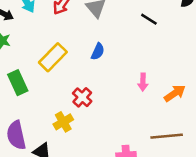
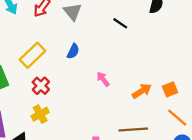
pink arrow: (143, 82) -> (103, 79), moved, turned 140
red cross: (82, 97) -> (41, 86), moved

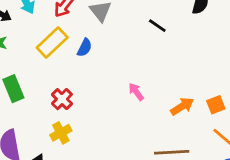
blue semicircle: (73, 51) -> (85, 48), moved
yellow rectangle: (32, 55) -> (52, 42), moved

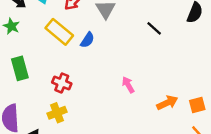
yellow rectangle: (52, 42) -> (59, 32), turned 76
red cross: (62, 99) -> (62, 83), turned -30

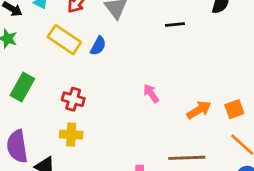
black line: (154, 28) -> (175, 25), turned -42
green rectangle: (20, 68) -> (22, 87), turned 50
yellow cross: (57, 113) -> (71, 135), turned 30

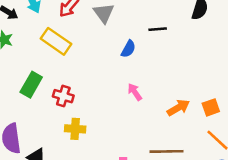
blue semicircle: (98, 46) -> (128, 49), moved
green rectangle: (22, 87) -> (31, 85), moved
yellow cross: (71, 135) -> (75, 129), moved

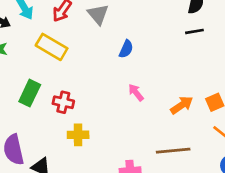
black line: (158, 29) -> (194, 31), moved

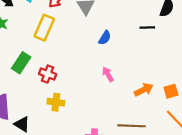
black line: (194, 31) -> (147, 28), moved
yellow rectangle: (52, 47) -> (44, 28), turned 75

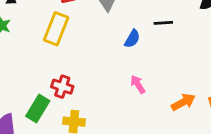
black line: (147, 28) -> (163, 23), moved
green rectangle: (21, 63) -> (38, 108), moved

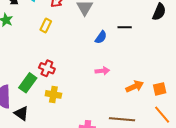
yellow rectangle: (56, 29) -> (46, 26), size x0.6
pink arrow: (138, 84) -> (102, 71), turned 112

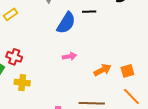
yellow rectangle: (46, 26) -> (11, 14), turned 32
blue semicircle: (101, 37) -> (66, 23), size x1.6

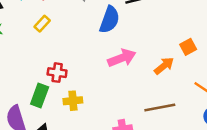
pink arrow: (69, 56) -> (122, 58), size x1.6
orange square: (127, 71) -> (188, 47), moved

